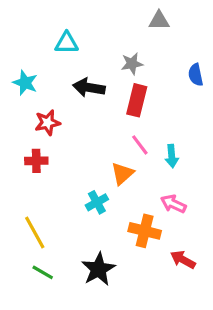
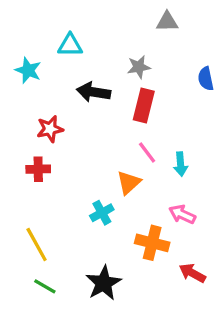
cyan star: (25, 83) -> (28, 70), moved

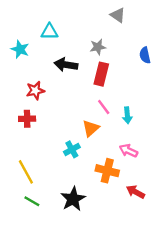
gray triangle: (167, 22) -> (118, 15), turned 35

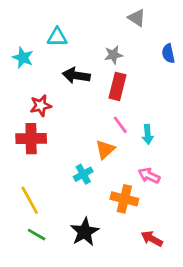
blue semicircle: (145, 55) -> (168, 53), moved
red cross: (27, 119) -> (31, 139), size x1.5
red arrow: (135, 192) -> (152, 239), moved

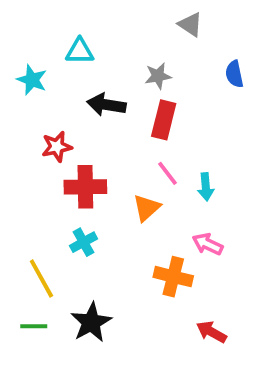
red cross: (31, 139) -> (85, 187), moved
cyan cross: (83, 174) -> (83, 242), moved
black star: (85, 232) -> (91, 322), moved
green line: (37, 235) -> (34, 326), moved, turned -30

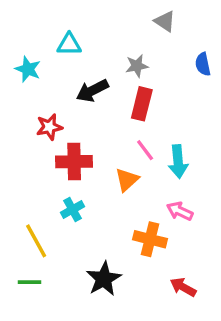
black arrow: (106, 105) -> (92, 91), turned -36
cyan arrow: (206, 187) -> (178, 162), size x1.4
black star: (91, 322) -> (104, 279), moved

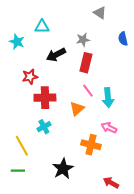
red arrow: (183, 287) -> (111, 183), moved

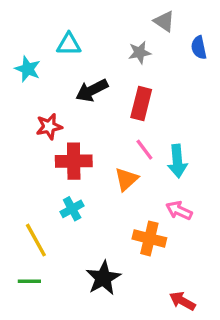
blue semicircle: (123, 39) -> (199, 48), moved
gray star: (83, 40) -> (140, 52), moved

